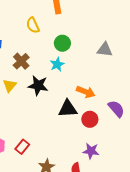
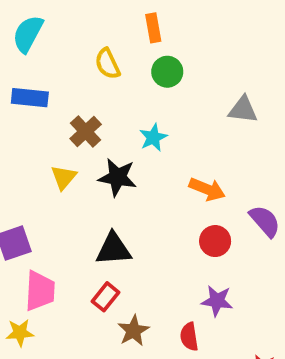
green circle: (62, 43) -> (167, 72), moved
black triangle: (68, 109) -> (113, 249), moved
red rectangle: (22, 147) -> (106, 297), moved

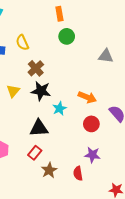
yellow semicircle: (108, 64) -> (22, 43), moved
brown cross: (86, 131) -> (36, 68), moved
cyan star: (153, 137) -> (59, 109), moved

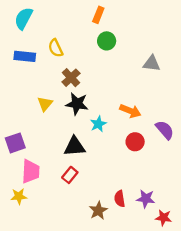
orange rectangle: (59, 14) -> (98, 15), turned 32
purple star: (92, 155) -> (146, 199), moved
brown star: (49, 170) -> (98, 211), moved

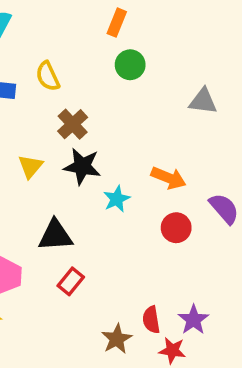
black triangle: (75, 147) -> (55, 235), moved
purple star: (146, 199) -> (193, 320), turned 30
red star: (164, 218) -> (172, 350), moved

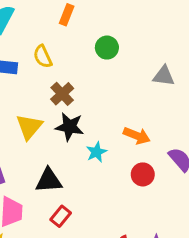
orange rectangle: (117, 23) -> (67, 15), moved
yellow triangle: (30, 166) -> (29, 127), size x1.4

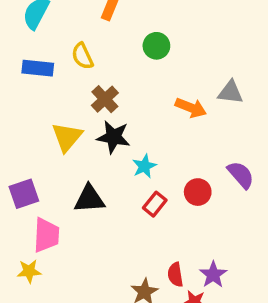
gray triangle: (164, 76) -> (230, 92), moved
orange arrow: (137, 136) -> (191, 108), moved
red rectangle: (61, 216) -> (155, 204), moved

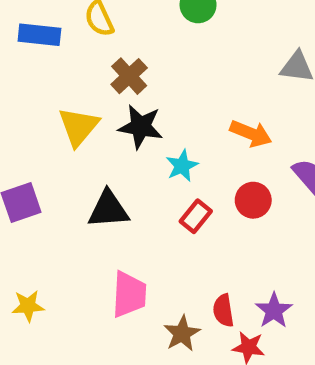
orange arrow: (191, 108) -> (251, 134), moved
pink trapezoid: (46, 235) -> (129, 294), moved

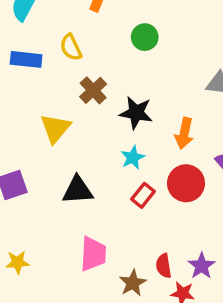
black star: (141, 127) -> (136, 113), moved
orange arrow: (251, 134) -> (184, 133), turned 80
red circle: (253, 200) -> (186, 183), size x1.4

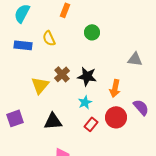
brown cross: (93, 90) -> (62, 74), moved

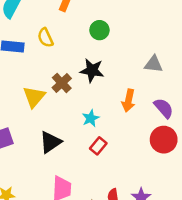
black star: (87, 76) -> (92, 70), moved
purple semicircle: (141, 107) -> (164, 108), moved
red circle: (116, 117) -> (164, 140), moved
black triangle: (53, 121) -> (50, 142), turned -30

